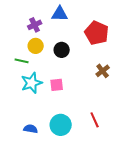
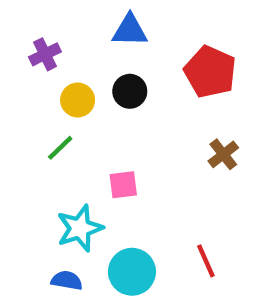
purple cross: (35, 25) -> (45, 54), moved
black circle: (62, 50) -> (130, 91), moved
green line: (22, 61) -> (60, 148), moved, turned -56
cyan star: (32, 83) -> (80, 228), moved

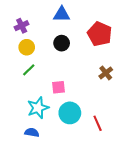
yellow circle: (78, 100) -> (27, 47), moved
cyan circle: (132, 272) -> (70, 113), moved

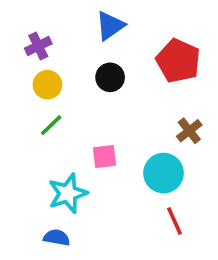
blue triangle: (62, 14) -> (110, 26), turned -36
cyan circle: (70, 113) -> (163, 173), moved

